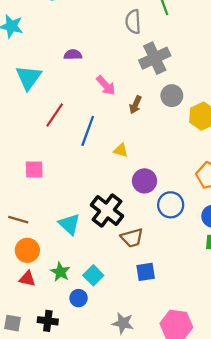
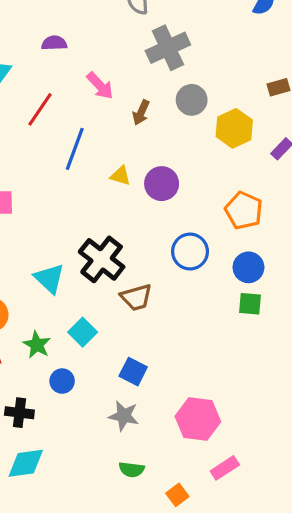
red line: (55, 115) -> (40, 109), moved
purple circle: (145, 181) -> (162, 184), moved
blue square: (146, 272) -> (133, 372), moved, turned 36
cyan square: (93, 275) -> (83, 332), moved

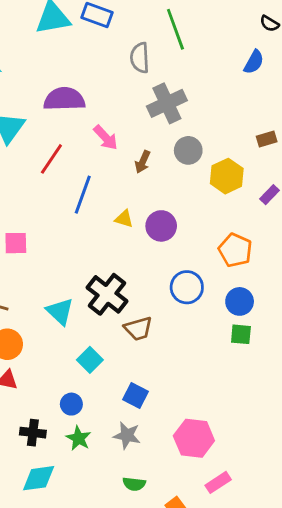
purple semicircle: (54, 43) -> (64, 99), size x1.8
green star: (37, 345) -> (78, 438), moved

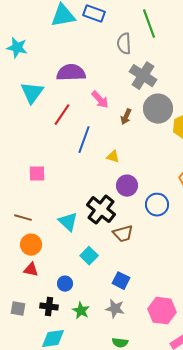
gray cross: (167, 103) -> (143, 76), turned -32
gray circle: (188, 150) -> (158, 109), size x1.5
purple circle: (161, 226) -> (127, 186), moved
blue circle: (71, 404) -> (65, 284), moved

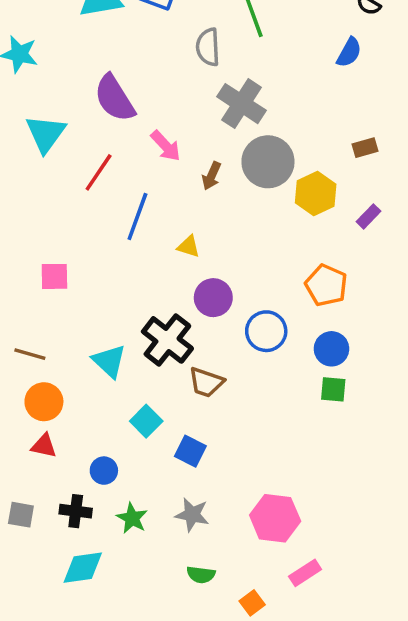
purple semicircle: (71, 73) -> (114, 98), turned -120
brown trapezoid: (123, 234) -> (206, 382), turned 35
blue square: (121, 281) -> (190, 451), moved

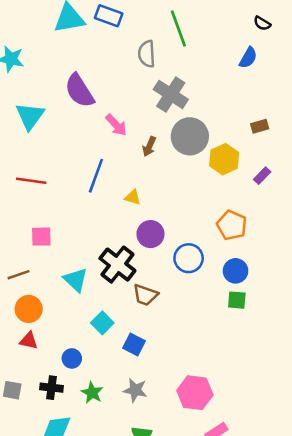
red line: (99, 172) -> (31, 181), moved, turned 64
pink square: (54, 276) -> (41, 237), moved
brown line: (30, 354) -> (18, 275), turned -35

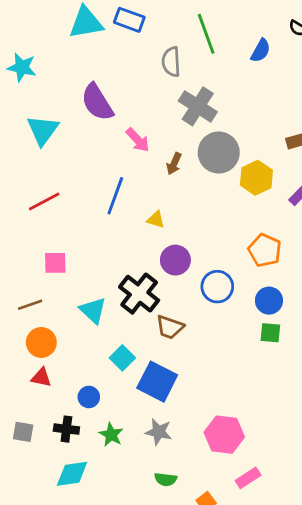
blue semicircle: (248, 58) -> (261, 51), moved
red line: (31, 181) -> (44, 201), turned -36
blue square: (134, 344) -> (157, 382), size x1.6

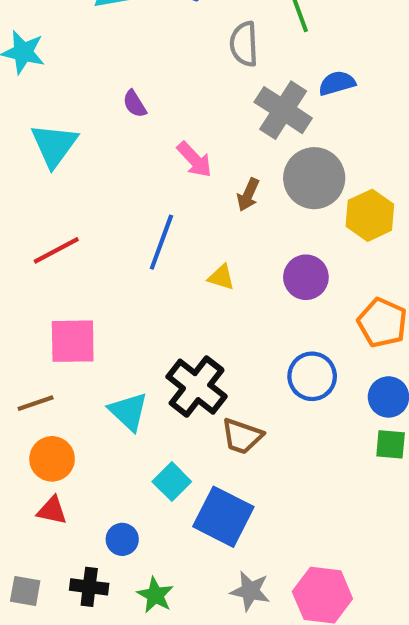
blue semicircle: (261, 51) -> (337, 83), moved, turned -135
purple semicircle: (97, 102) -> (135, 104), size x0.5
purple circle: (175, 260) -> (306, 277), moved
pink square: (55, 263) -> (73, 341), size x1.4
gray star: (159, 432) -> (250, 591), moved

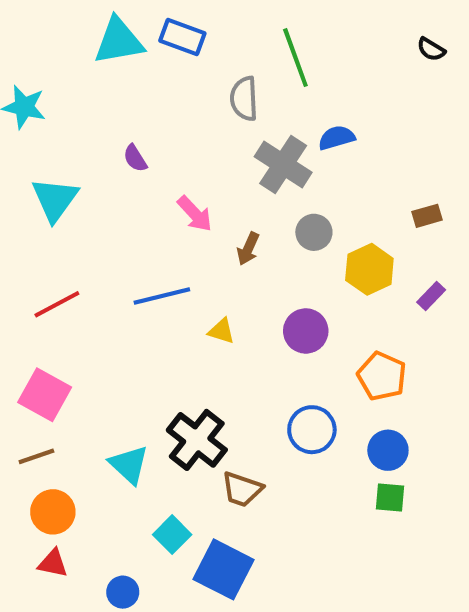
gray circle: (314, 178) -> (314, 232), size x0.6
blue line: (161, 242) -> (162, 296), turned 56
pink square: (73, 341) -> (45, 395), moved, turned 30

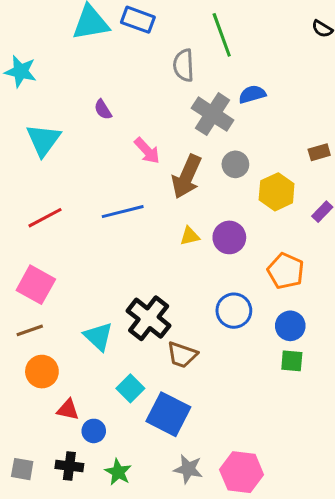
brown arrow: (248, 249) -> (187, 177), size x1.8
yellow triangle: (221, 331) -> (190, 236), moved, turned -30
red triangle: (53, 563) -> (68, 410), moved

